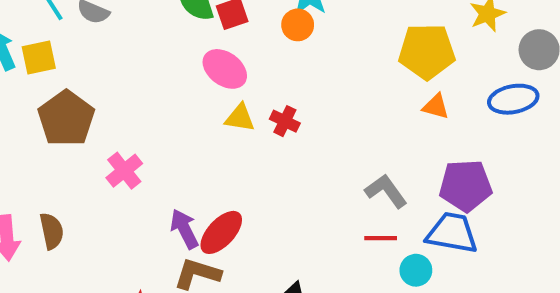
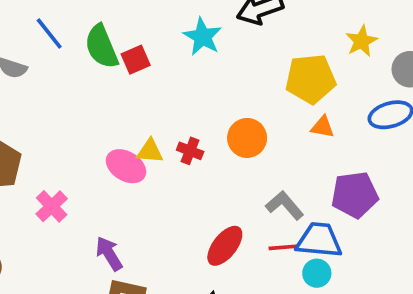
orange circle: (298, 25) -> (247, 138), moved, size x1.4
pink ellipse: (225, 69) -> (126, 166), moved
red ellipse: (221, 232) -> (225, 246), moved
blue trapezoid: (452, 233) -> (319, 240), moved

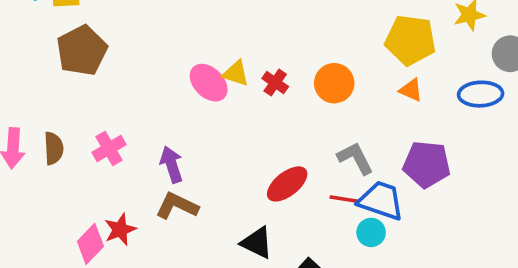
pink cross: (52, 206) -> (109, 148), moved

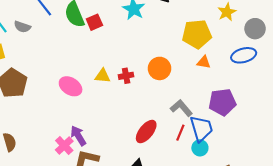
pink ellipse: (209, 83) -> (71, 86), moved
red cross: (275, 83) -> (126, 76), turned -32
pink cross: (109, 148) -> (64, 146), moved
red line: (344, 199) -> (180, 133), turned -63
blue trapezoid: (381, 201) -> (201, 129), turned 68

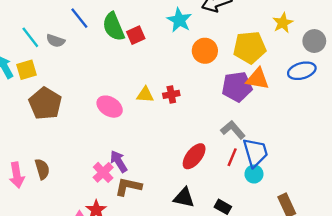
orange triangle: (204, 62) -> (258, 79), size x1.5
orange circle: (160, 68) -> (205, 51), moved
purple pentagon: (222, 102) -> (237, 87), moved

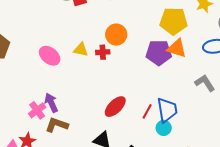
orange circle: (205, 51) -> (116, 35), moved
gray L-shape: (233, 130) -> (205, 83), moved

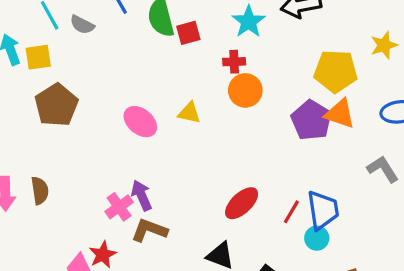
red cross: (103, 52) -> (234, 62), moved
purple pentagon: (159, 53) -> (311, 120), turned 30

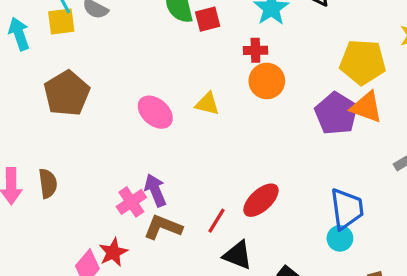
yellow square: (38, 57) -> (61, 22), moved
red line: (291, 212) -> (217, 221), moved

